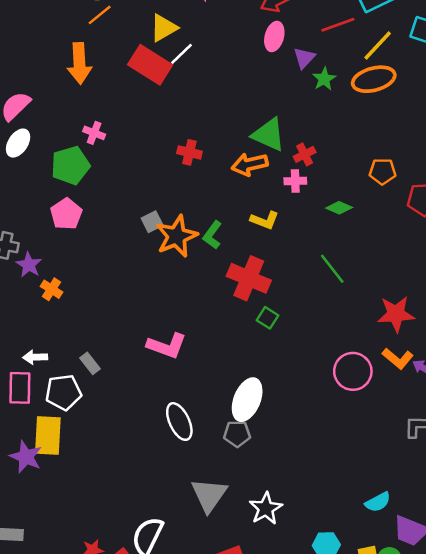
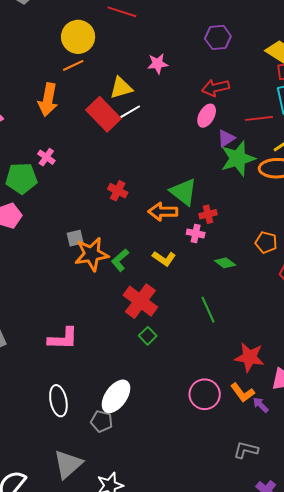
green star: (324, 79) -> (238, 158), size x1.8
pink L-shape: (167, 346) -> (63, 339), turned -32

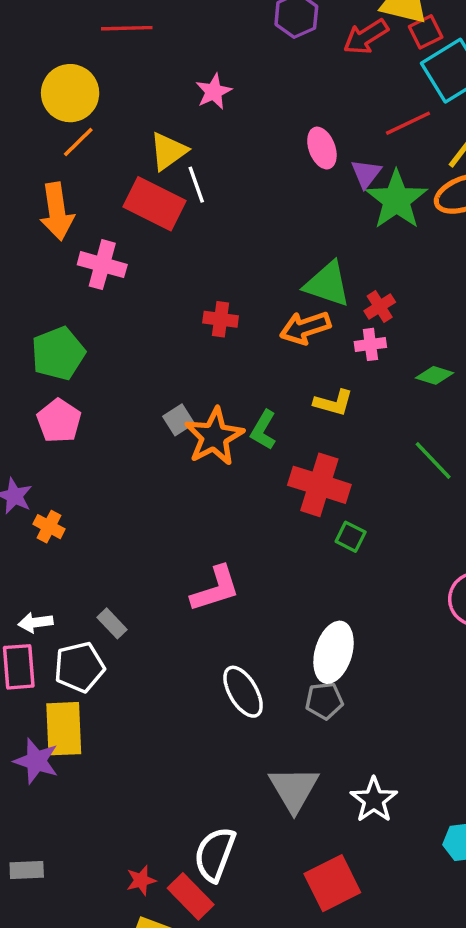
red arrow: (215, 88) -> (366, 37), moved
white line: (130, 112) -> (196, 185), turned -60
pink ellipse: (207, 116) -> (322, 148), turned -30
pink cross: (46, 157) -> (102, 265), moved, size x1.5

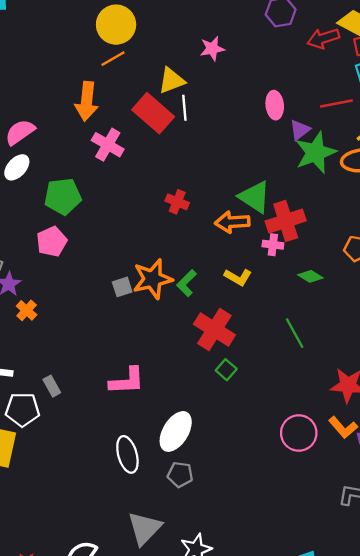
red cross: (380, 307) -> (286, 221), size x1.8
gray square: (178, 420) -> (122, 287), moved
white ellipse: (334, 652) -> (176, 431), moved

